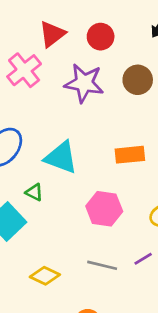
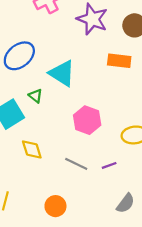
orange rectangle: (130, 155) -> (119, 61), moved
yellow diamond: (45, 276) -> (32, 149), moved, turned 35

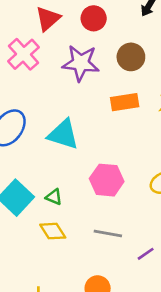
green triangle: (35, 96) -> (54, 197), moved
purple line: (109, 165) -> (146, 254), moved

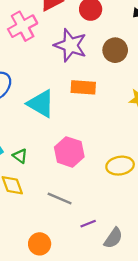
orange rectangle: (125, 102) -> (83, 87), moved

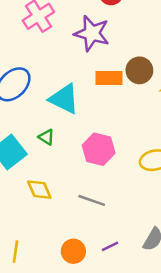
brown circle: (115, 50) -> (139, 70), moved
green triangle: (20, 156) -> (46, 137), moved
purple line: (88, 224) -> (110, 246), moved

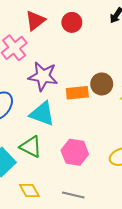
purple star: (92, 33) -> (43, 76), moved
green triangle: (46, 137) -> (31, 147), size x1.6

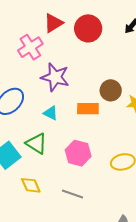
red circle: (72, 22) -> (88, 28), size x1.4
orange rectangle: (77, 93) -> (88, 109), moved
cyan triangle: (42, 114) -> (51, 113), size x0.6

